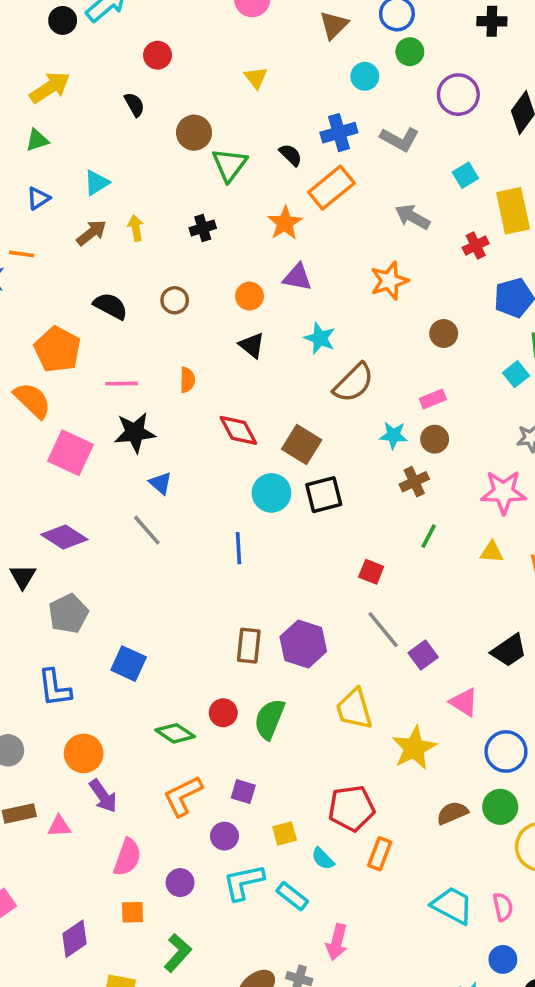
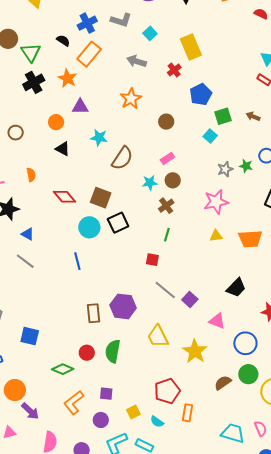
cyan square: (465, 175) -> (150, 33), moved
black cross: (203, 228) -> (34, 82), moved, size x1.5
green line: (429, 536) -> (167, 235), moved

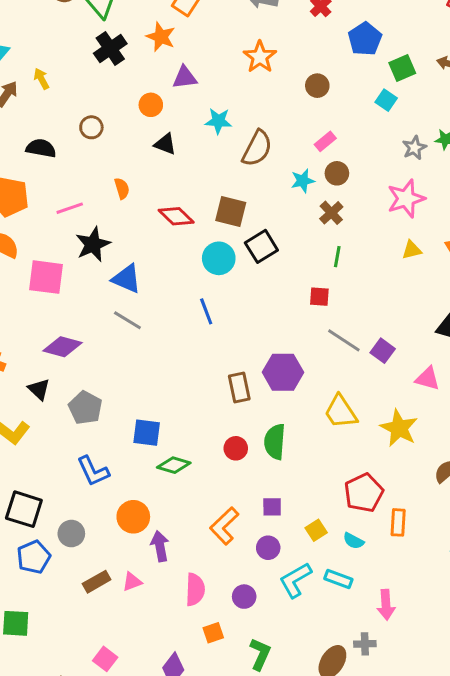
blue triangle: (28, 234) -> (127, 279), size x1.5
green diamond: (63, 369) -> (174, 465), moved
purple arrow: (30, 411) -> (160, 546), turned -138

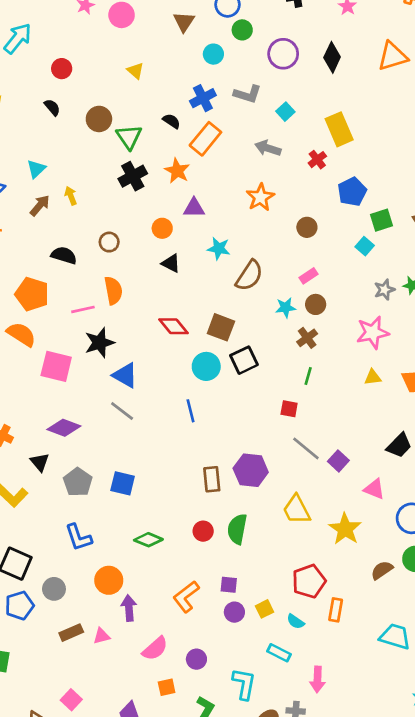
orange semicircle: (122, 188) -> (113, 290), moved, size x1.5
blue square: (147, 433) -> (123, 483), moved
purple circle: (268, 548) -> (234, 612), moved
cyan L-shape: (295, 580) -> (244, 684), moved, turned 124
pink semicircle: (195, 590) -> (155, 649), turned 40

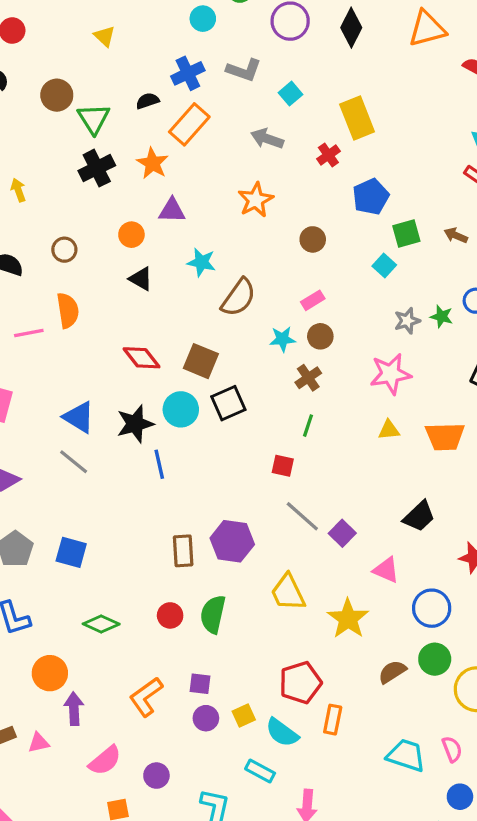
black semicircle: (171, 121) -> (147, 101), turned -54
black star: (99, 343) -> (135, 424), moved
cyan semicircle: (296, 622) -> (282, 733), size x1.5

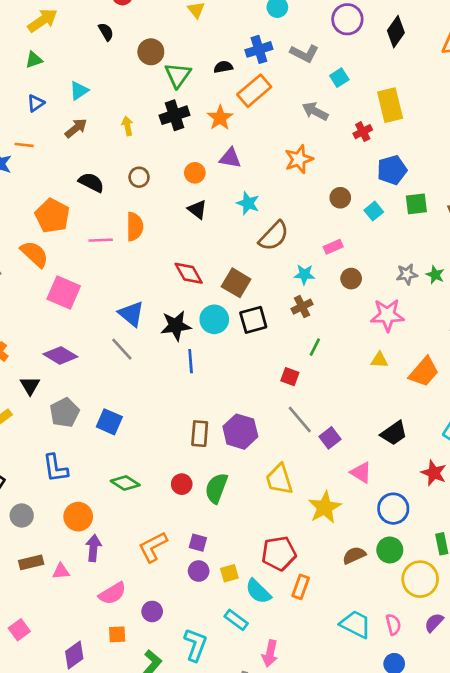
yellow arrow: (18, 190) -> (127, 126), moved
cyan square: (384, 265) -> (374, 211), moved
brown circle: (320, 336) -> (351, 279), moved
brown cross: (308, 378) -> (302, 307), moved
orange trapezoid: (445, 437) -> (424, 372), turned -56

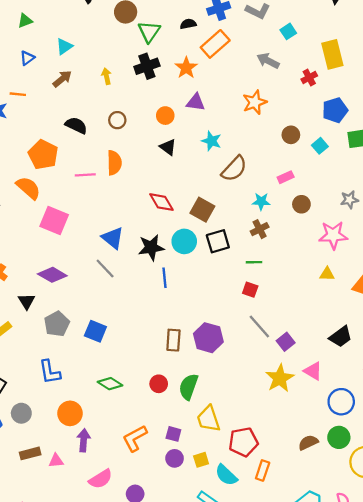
green line: (315, 347) -> (254, 262), moved, turned 63
yellow trapezoid: (279, 479) -> (209, 419), moved
yellow star: (325, 507) -> (280, 378), moved

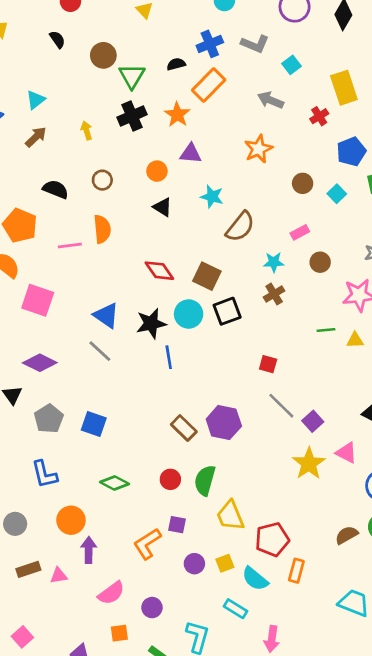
green line: (254, 262) -> (326, 330), moved
brown rectangle: (173, 340) -> (184, 428), turned -45
purple square: (173, 434) -> (177, 525), moved

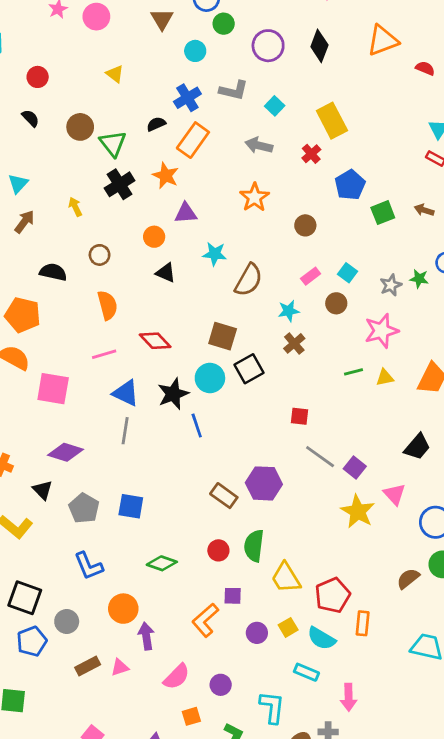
cyan square: (337, 194) -> (348, 273), moved
pink line: (70, 245) -> (104, 354), moved
red diamond: (159, 271) -> (155, 341), moved
gray line: (100, 351) -> (125, 431), turned 65
pink triangle: (346, 453) -> (394, 494), turned 30

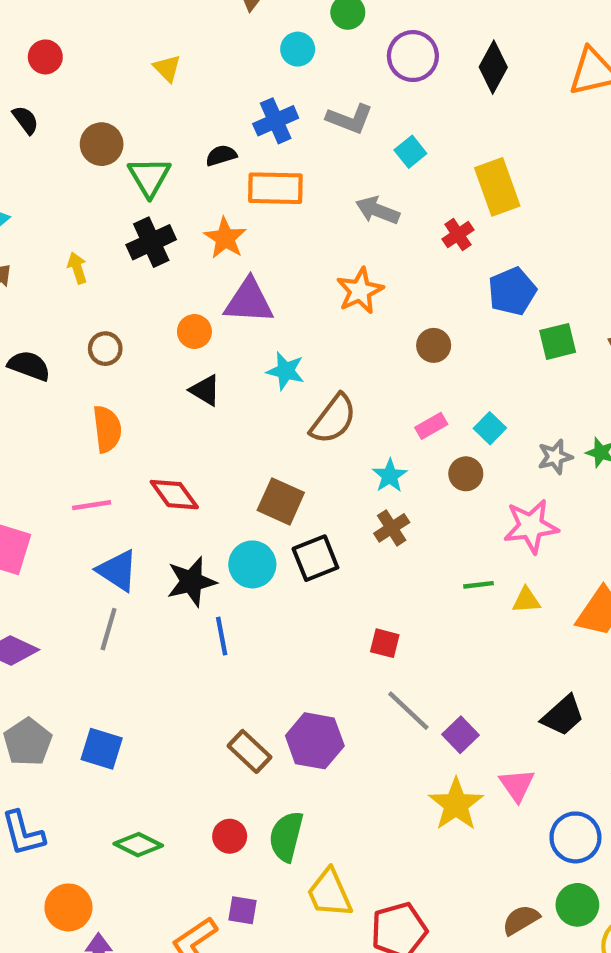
orange rectangle: (193, 140) -> (275, 188), turned 48
purple triangle: (186, 213) -> (249, 301), size x1.4
cyan star: (289, 311) -> (390, 476), turned -30

